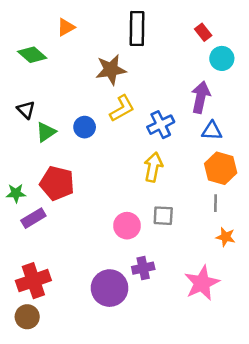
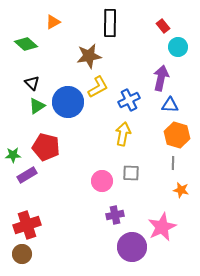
black triangle: (26, 110) -> (32, 83), moved
blue circle: (85, 127) -> (68, 102), size x1.8
purple circle: (110, 288) -> (132, 247), moved

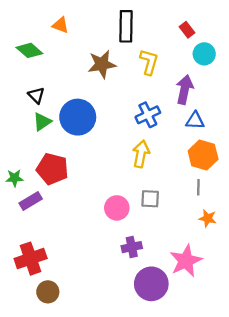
orange triangle: (53, 22) -> (60, 25), turned 49
yellow L-shape: (98, 87) -> (149, 62), moved, turned -45
brown circle: (22, 254) -> (48, 292), moved

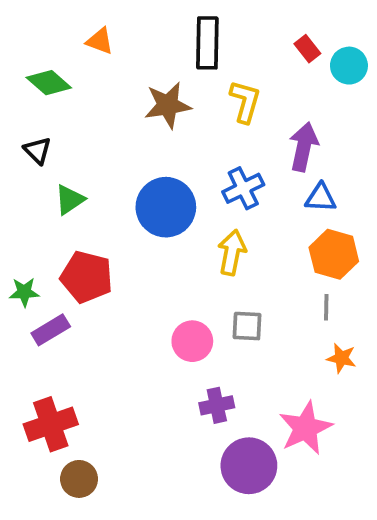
cyan circle: (204, 54) -> (349, 66), moved
black triangle: (36, 95) -> (37, 151), moved
blue circle: (78, 117) -> (166, 207), moved

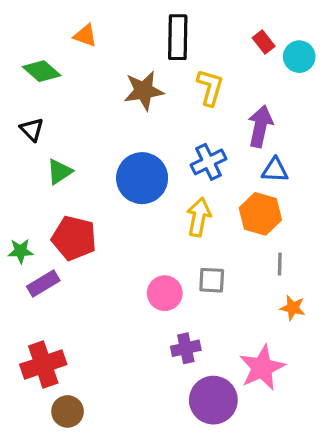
orange hexagon: (334, 254) -> (260, 214), moved

